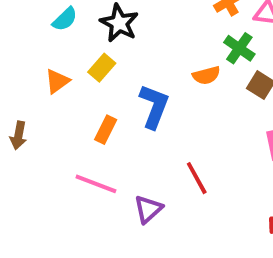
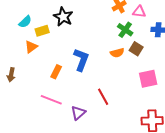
cyan semicircle: (65, 19) -> (25, 22), moved
yellow rectangle: (102, 68) -> (42, 31), moved, turned 32
orange semicircle: (206, 75) -> (117, 53), moved

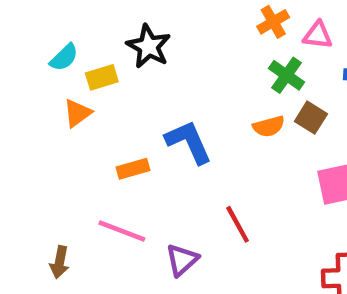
blue L-shape: (81, 60) -> (189, 142), turned -45
orange rectangle: (56, 72) -> (133, 169), turned 48
brown arrow: (11, 75) -> (60, 262), moved

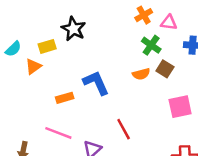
cyan semicircle: (64, 57) -> (13, 49), moved

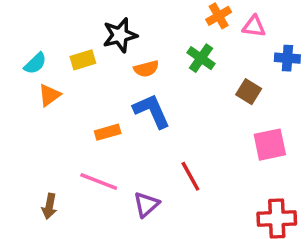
black star: (73, 29) -> (120, 35), turned 30
green cross: (151, 45) -> (201, 58), moved
orange triangle: (33, 66) -> (49, 95), moved
orange semicircle: (141, 74) -> (146, 69), moved

